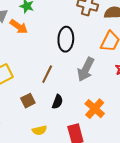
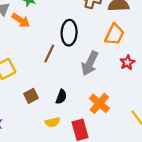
brown line: (47, 74) -> (49, 54), moved
yellow semicircle: (39, 130) -> (52, 122), moved

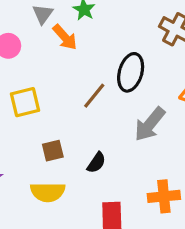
orange cross: (99, 103) -> (164, 196), moved, turned 30
yellow semicircle: (52, 122) -> (48, 192), moved, size x1.5

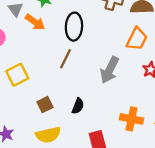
black ellipse: (131, 72) -> (74, 27), moved
orange cross: (164, 196) -> (131, 119), turned 30

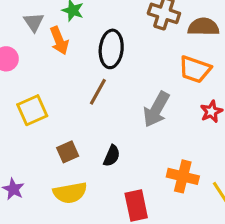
orange arrow: (35, 22) -> (59, 41), turned 30
orange trapezoid: (137, 39) -> (195, 69), turned 80

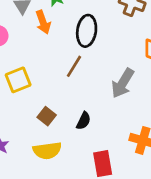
brown square: (68, 152) -> (47, 116), turned -30

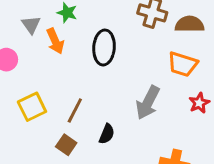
brown line: (74, 66) -> (75, 111), moved
black semicircle: (84, 121) -> (107, 134), moved

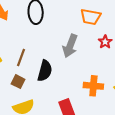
black semicircle: (107, 134) -> (45, 71), size x1.5

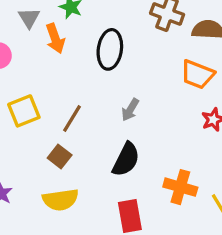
gray arrow: (70, 46) -> (130, 110), moved, size x0.6
black semicircle: (45, 71) -> (126, 159), moved

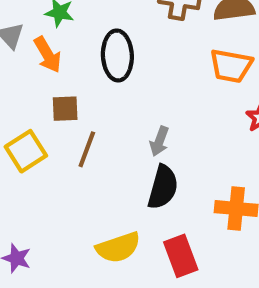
gray arrow: (130, 110) -> (159, 141), moved
brown square: (60, 156) -> (65, 109), moved, turned -30
yellow semicircle: (60, 200) -> (118, 247), moved

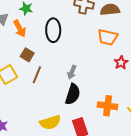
brown square: (65, 109) -> (27, 55), turned 32

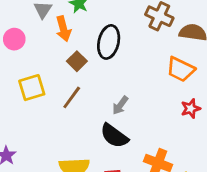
brown square: (27, 55) -> (77, 61), moved
black semicircle: (73, 94) -> (114, 136), turned 95

